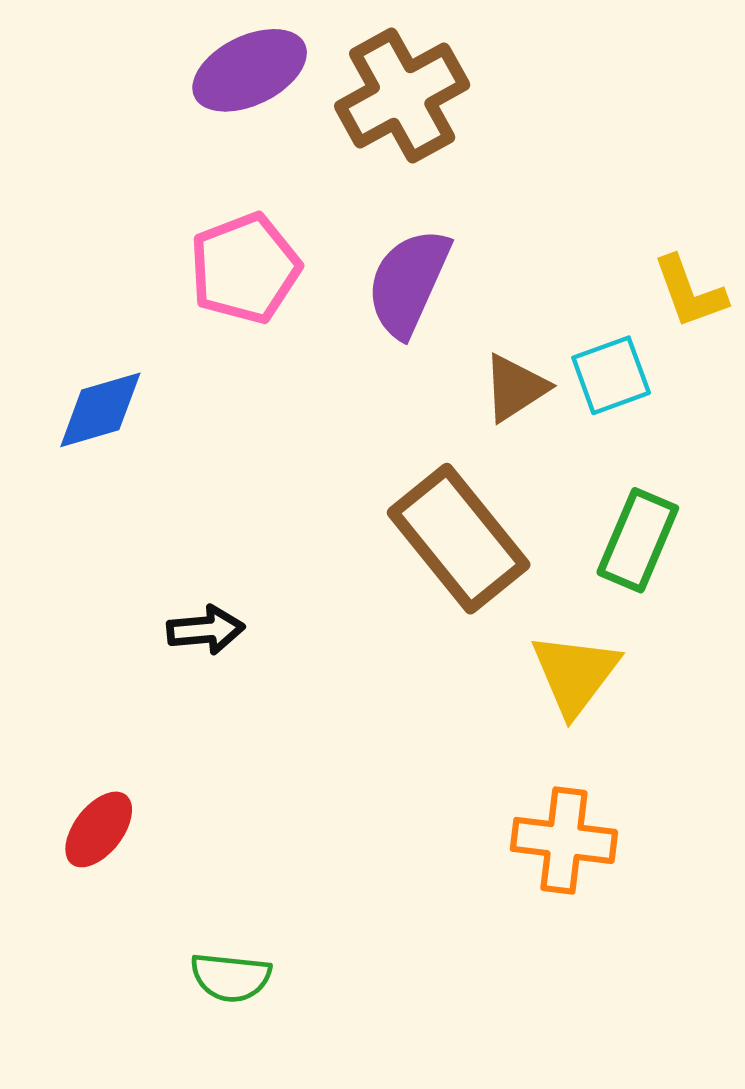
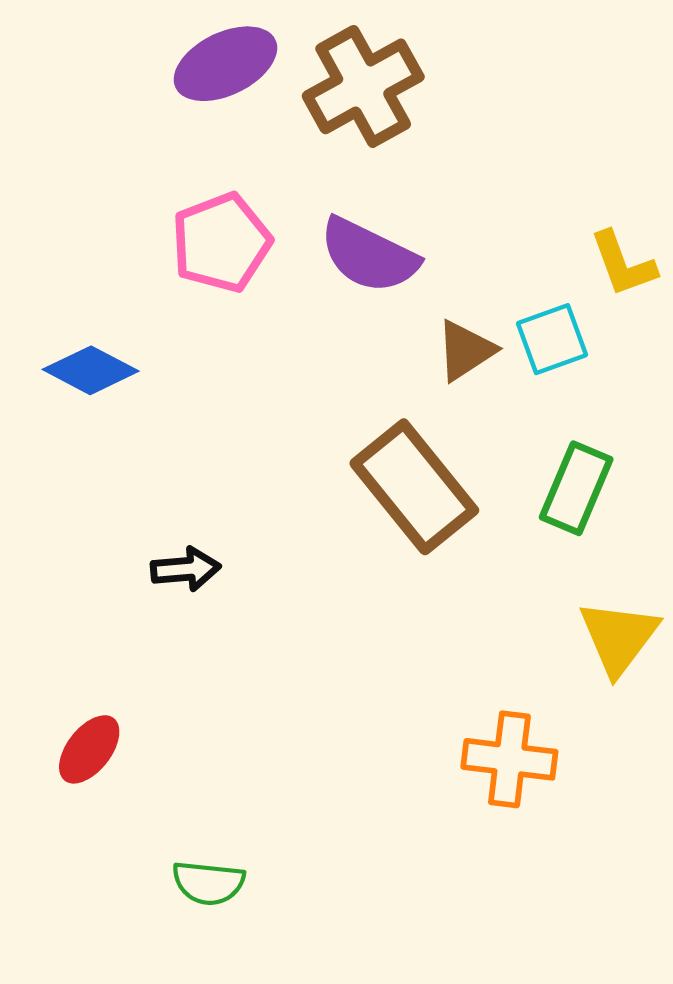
purple semicircle: (408, 283) -> (369, 255), turned -88
blue diamond: (100, 410) -> (91, 370), turned 44
yellow triangle: (575, 674) -> (619, 637), moved

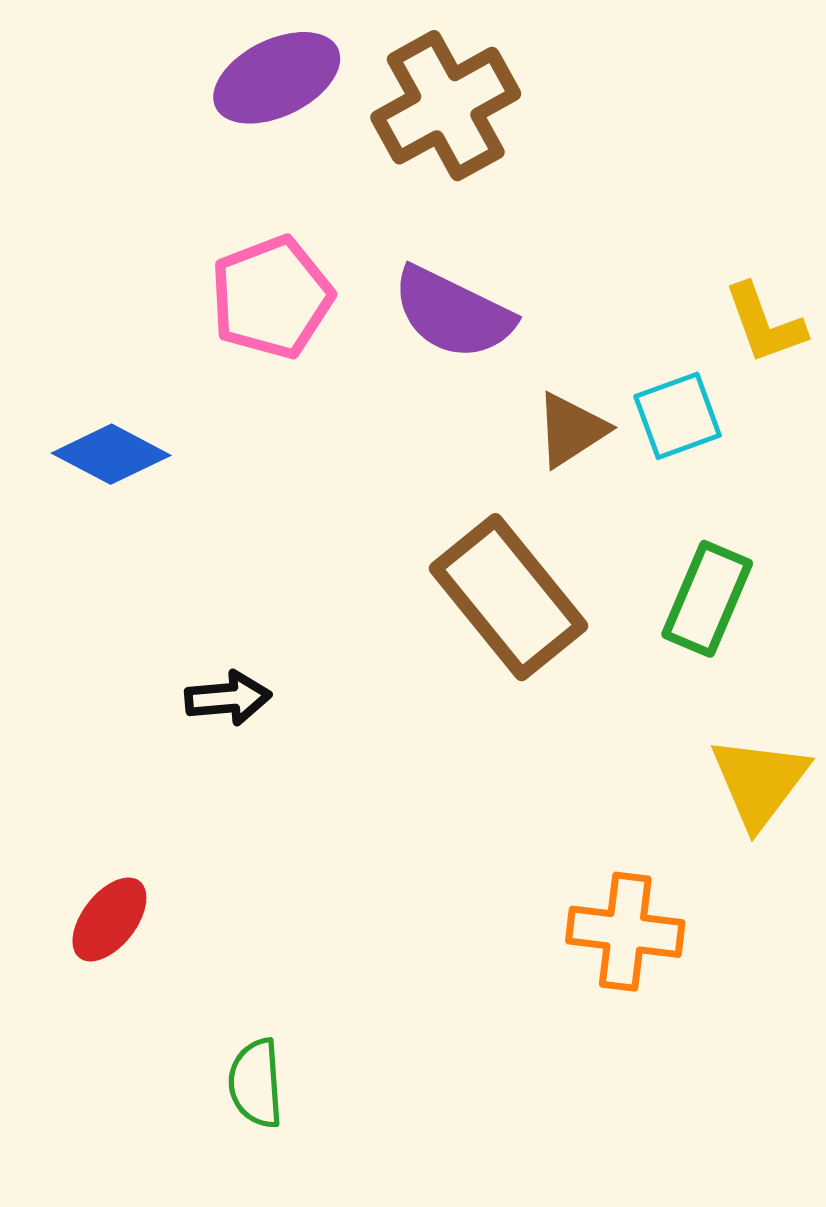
green semicircle: (208, 883) -> (256, 1083), turned 80

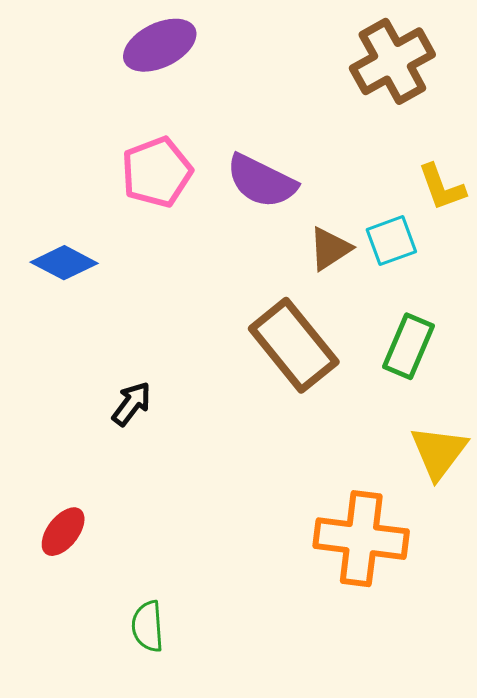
brown cross: (446, 106) -> (392, 61), moved
black arrow: (228, 698) -> (132, 404), turned -48
orange cross: (625, 932) -> (361, 539), size x1.4

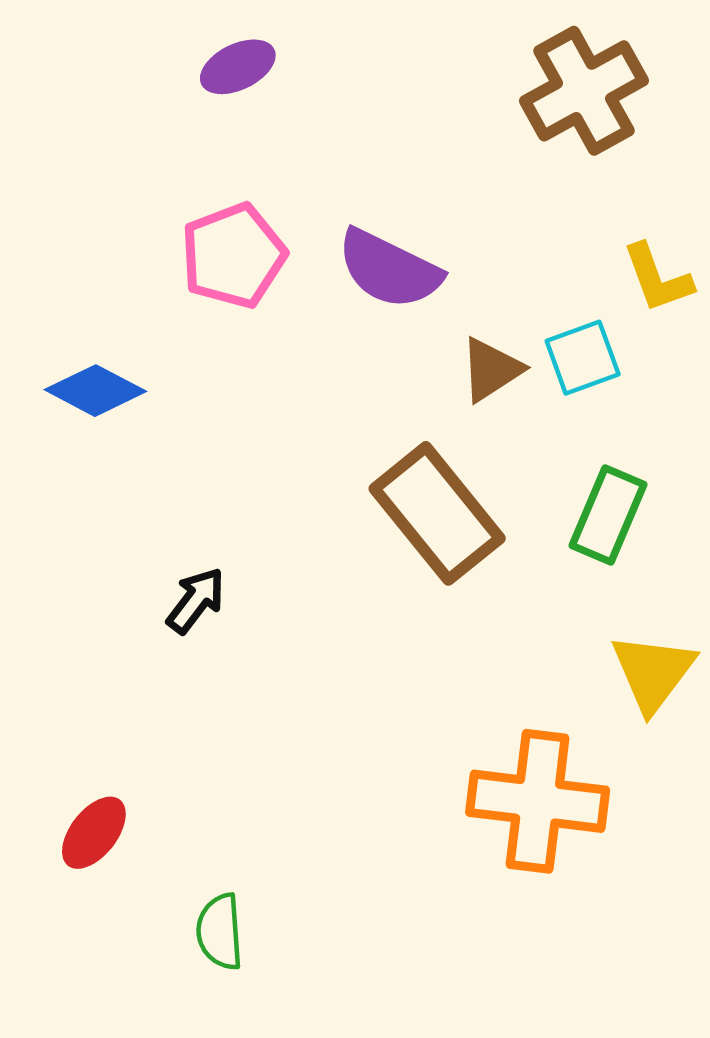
purple ellipse: (160, 45) -> (238, 67), size x0.7
red ellipse: (63, 532) -> (94, 833), moved

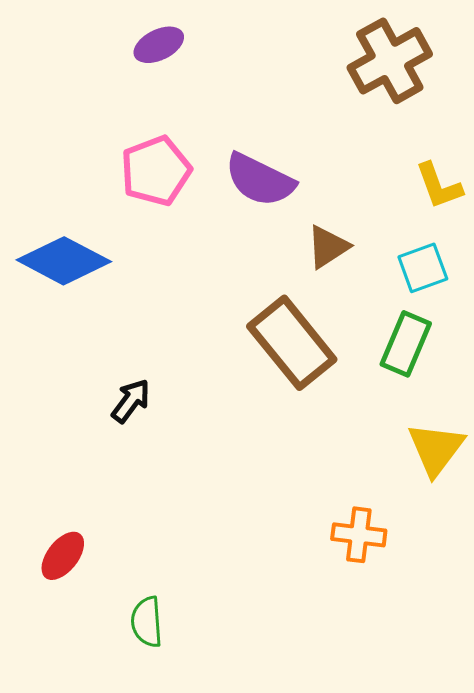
cyan square: (583, 358) -> (423, 268), moved
blue diamond: (95, 391) -> (64, 261), size x1.4
orange cross: (538, 801) -> (359, 535), size x0.6

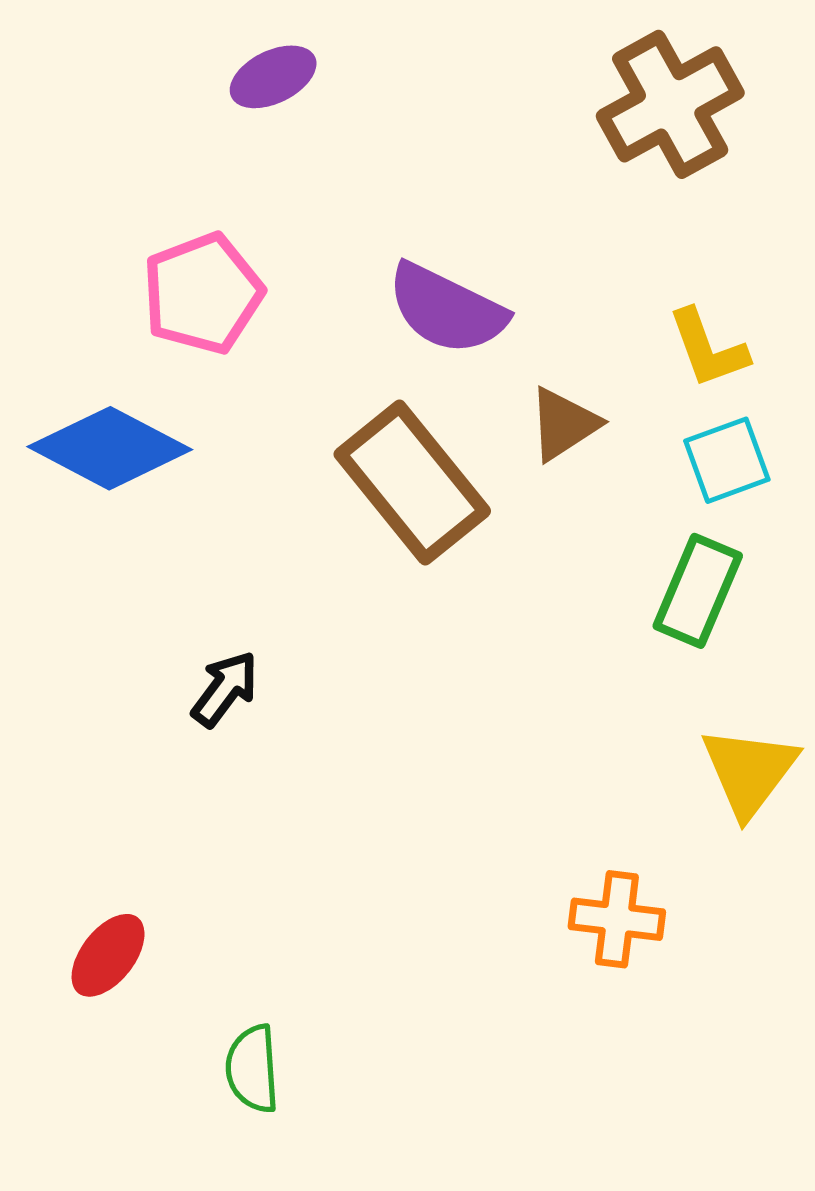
pink pentagon: (156, 171) -> (203, 293), moved
yellow L-shape: (439, 186) -> (708, 348), moved
brown rectangle: (292, 343) -> (412, 483), moved

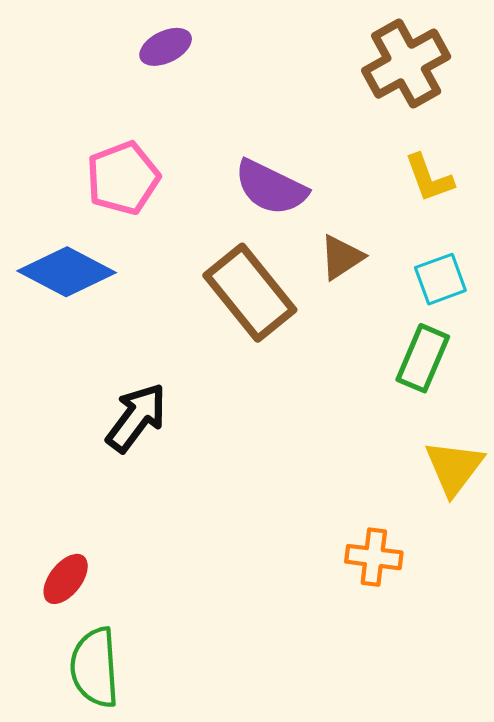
yellow L-shape: (708, 348) -> (429, 178), moved
black arrow: (225, 689) -> (136, 418), size x1.5
green semicircle: (252, 1069) -> (95, 667), moved, size x1.5

